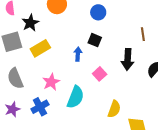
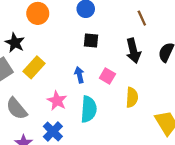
blue arrow: (78, 54) -> (79, 75), moved
yellow semicircle: (114, 109) -> (132, 97), moved

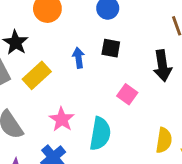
blue arrow: (79, 75) -> (78, 58), moved
yellow semicircle: (132, 97) -> (164, 140), moved

